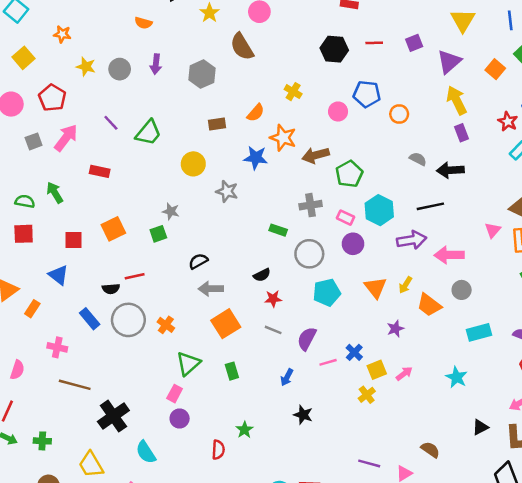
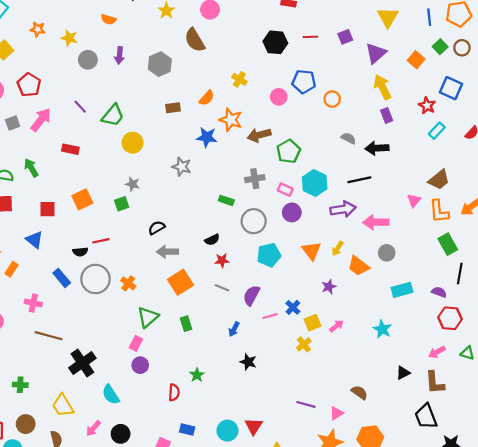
yellow star: (86, 67) -> (69, 38), moved
yellow circle: (193, 164) -> (133, 143), moved

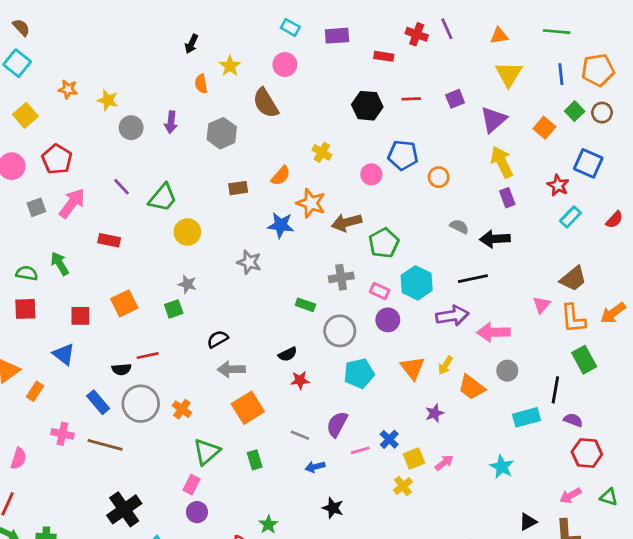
orange semicircle: (109, 19) -> (201, 84), moved, turned 64
black line: (460, 274) -> (555, 390), moved
gray line: (222, 288) -> (300, 435), moved
blue arrow: (234, 329) -> (315, 467), turned 48
brown line: (49, 336) -> (105, 445), moved

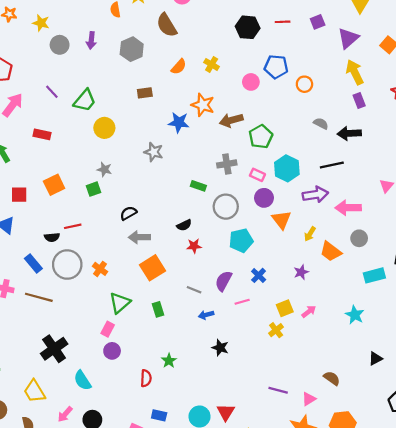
orange semicircle: (281, 176) -> (179, 67), moved
orange triangle: (413, 368) -> (281, 220), moved
blue cross: (389, 439) -> (259, 275), moved

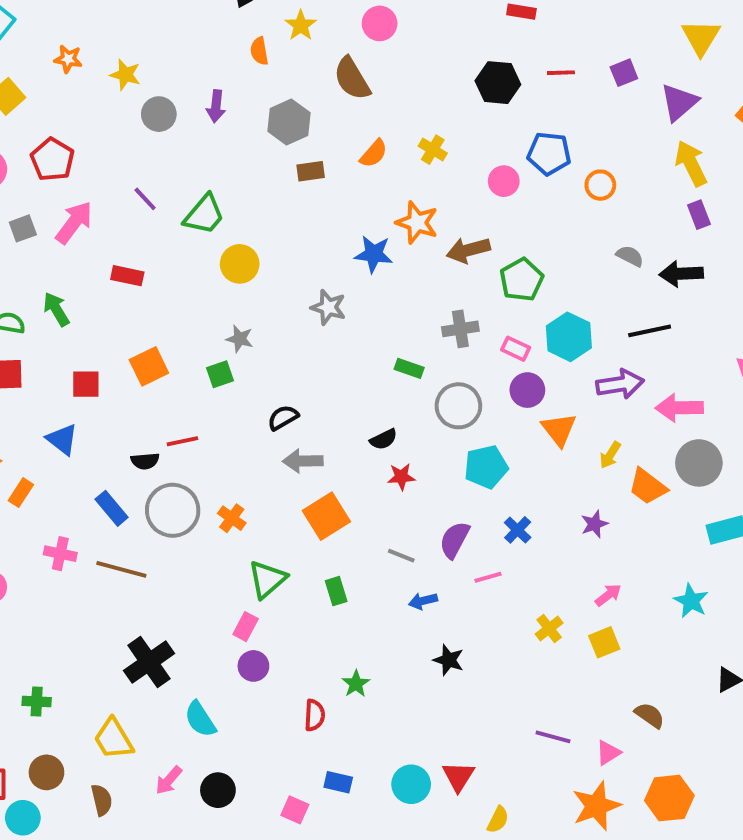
brown rectangle: (145, 93) -> (311, 171), moved
gray circle: (359, 238) -> (699, 463), size x1.5
yellow square: (285, 308) -> (604, 642), moved

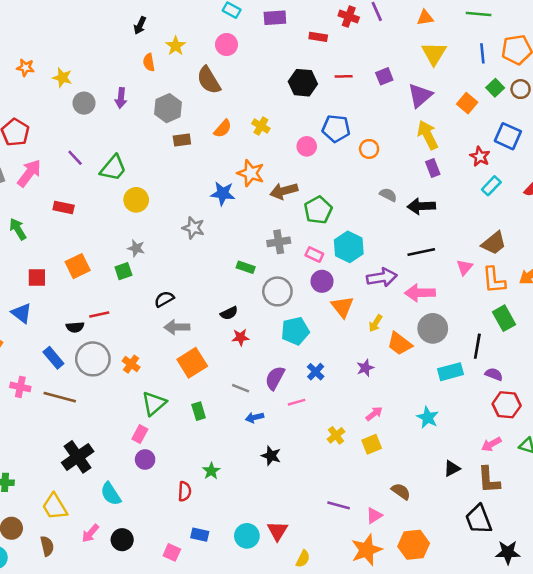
black line: (650, 331) -> (421, 252), moved

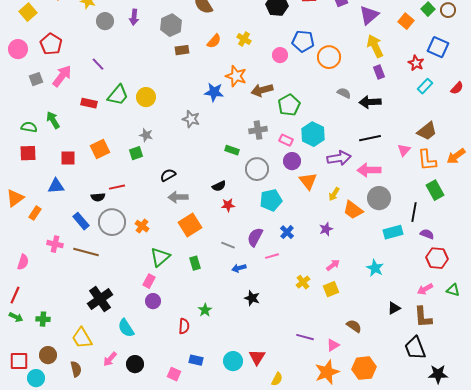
orange circle: (369, 149) -> (329, 57), size x1.5
green trapezoid: (113, 168) -> (118, 95), moved
blue triangle: (22, 313) -> (56, 186), turned -42

